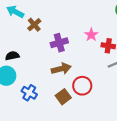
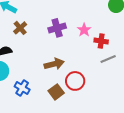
brown cross: (34, 25) -> (20, 28), moved
purple cross: (59, 43) -> (57, 28), moved

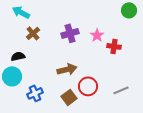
gray line: (108, 59) -> (121, 90), moved
blue cross: (22, 88) -> (35, 93), turned 35

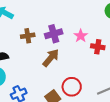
brown cross: (33, 33) -> (28, 36), moved, turned 32
brown arrow: (67, 69) -> (51, 58), moved, turned -36

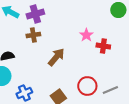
purple cross: (54, 34) -> (35, 14), moved
red circle: (72, 87) -> (87, 86), moved

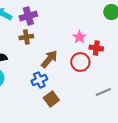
red circle: (87, 86) -> (80, 62), moved
blue cross: (24, 93) -> (39, 80), moved

